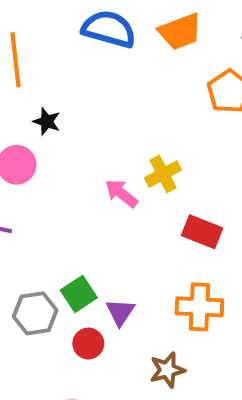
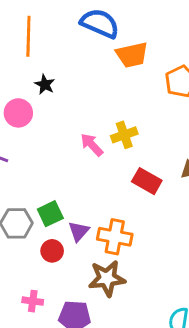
orange trapezoid: (180, 32) -> (132, 55), moved
orange cross: (199, 307) -> (115, 237), moved
brown star: (167, 370) -> (107, 278), size x1.4

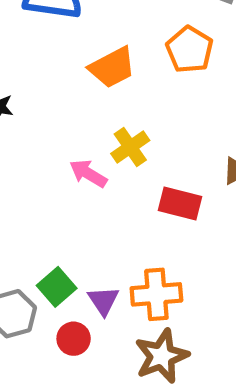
orange trapezoid: (132, 55) -> (112, 67), moved

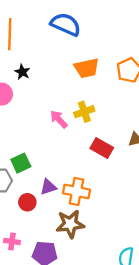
green square: (57, 287) -> (21, 163), moved
purple triangle: (103, 301) -> (48, 187), turned 30

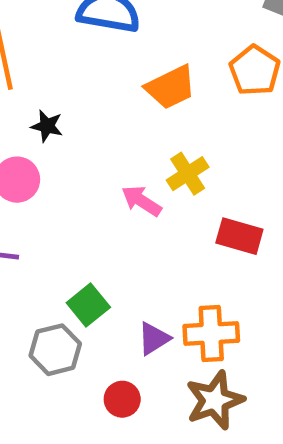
red circle: (27, 202) -> (122, 399), moved

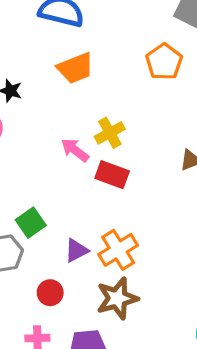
orange trapezoid: (171, 87) -> (75, 68), moved
red rectangle: (239, 236) -> (112, 175), moved
orange cross: (211, 333) -> (118, 250), turned -33

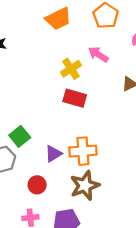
orange trapezoid: (75, 68) -> (58, 19), moved
pink arrow: (75, 150) -> (98, 54), moved
orange cross: (118, 250) -> (83, 151), turned 32

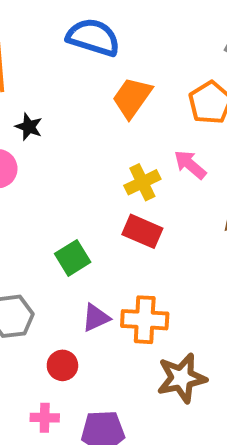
orange trapezoid: (58, 19) -> (132, 98), turned 144
green square: (20, 136) -> (73, 258), moved
brown star: (85, 185) -> (182, 378), moved

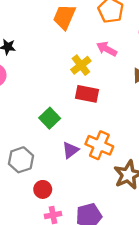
orange cross: (145, 320) -> (99, 145), turned 32
red circle: (62, 365) -> (43, 189), moved

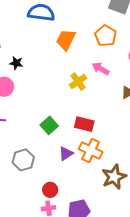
red rectangle: (87, 94) -> (84, 124), moved
red circle: (43, 189) -> (50, 190), moved

